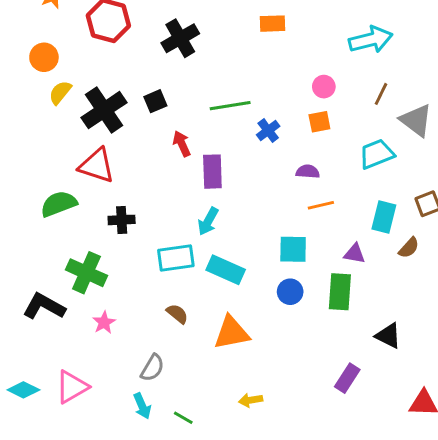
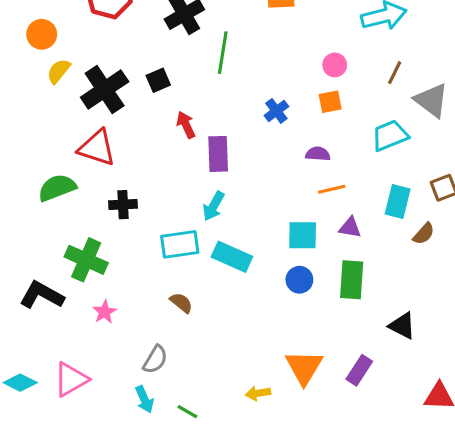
green line: (230, 106) -> (223, 53), moved, turned -72
purple triangle: (355, 254) -> (350, 228), moved
orange triangle: (232, 333) -> (304, 367), moved, turned -48

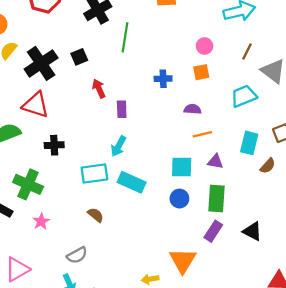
blue cross: (276, 111) -> (163, 79), turned 35
purple rectangle: (218, 154) -> (122, 109), size x0.7
gray semicircle: (155, 360) -> (77, 255), turned 30
purple rectangle: (359, 370) -> (213, 231), moved

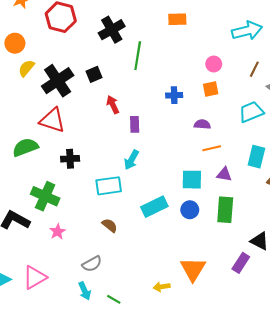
cyan rectangle: (132, 182) -> (154, 207), moved, turned -50
purple rectangle: (213, 231) -> (241, 263), moved

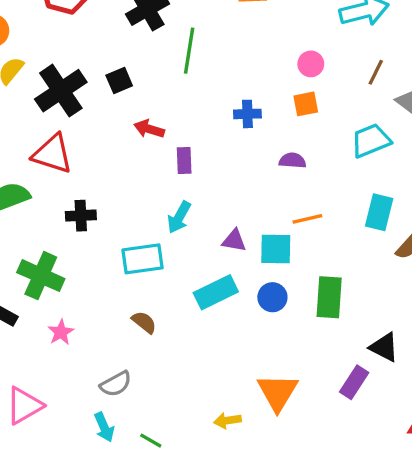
red arrow: (113, 105) -> (149, 129), turned -48
orange line: (212, 148) -> (307, 219), moved
purple triangle: (224, 174) -> (234, 241), moved

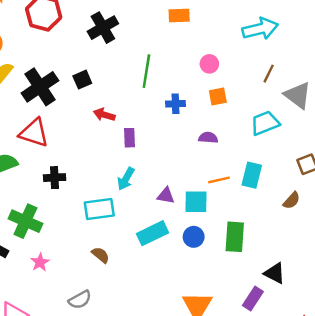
green line: (189, 51) -> (146, 71), moved
pink circle: (311, 64) -> (209, 64), moved
cyan rectangle: (379, 212) -> (252, 175), moved

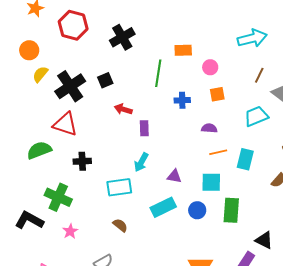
orange rectangle: (179, 15) -> (183, 50), moved
orange line: (219, 180) -> (218, 152), moved
cyan square: (196, 202) -> (211, 182), moved

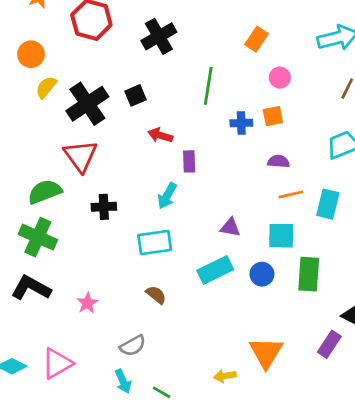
orange rectangle: (183, 50) -> (256, 39), moved, turned -54
orange square: (217, 94) -> (273, 116), moved
red triangle: (65, 124) -> (80, 156), turned 36
cyan arrow: (141, 162) -> (167, 196), moved
green cross: (58, 197) -> (38, 237), moved

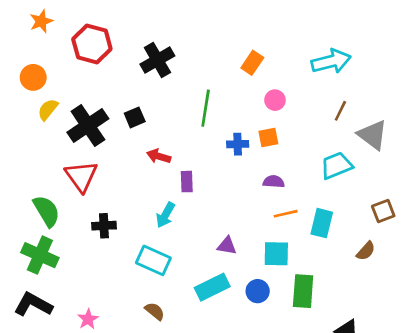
green semicircle: (45, 192) -> (47, 211), turned 80
cyan rectangle: (155, 243) -> (153, 260), turned 32

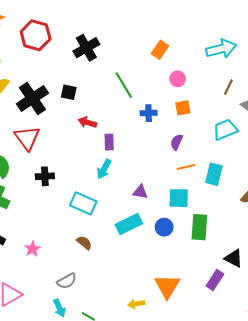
green line: (206, 108) -> (124, 85), turned -40
black square: (135, 117) -> (69, 92), turned 35
orange square: (268, 138) -> (183, 108), moved
purple semicircle: (274, 182) -> (177, 142), turned -70
cyan arrow: (165, 215) -> (104, 169), moved

